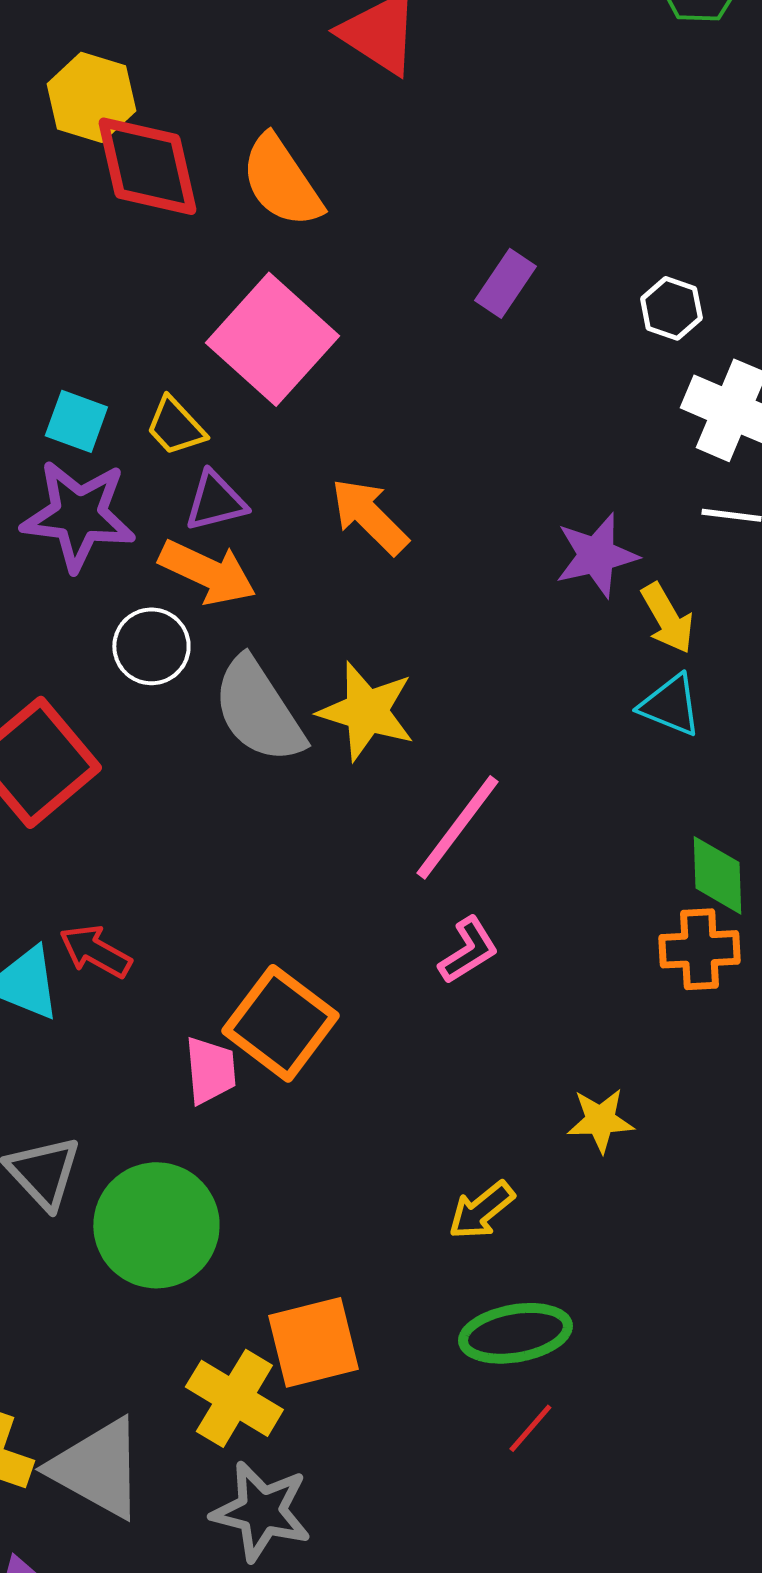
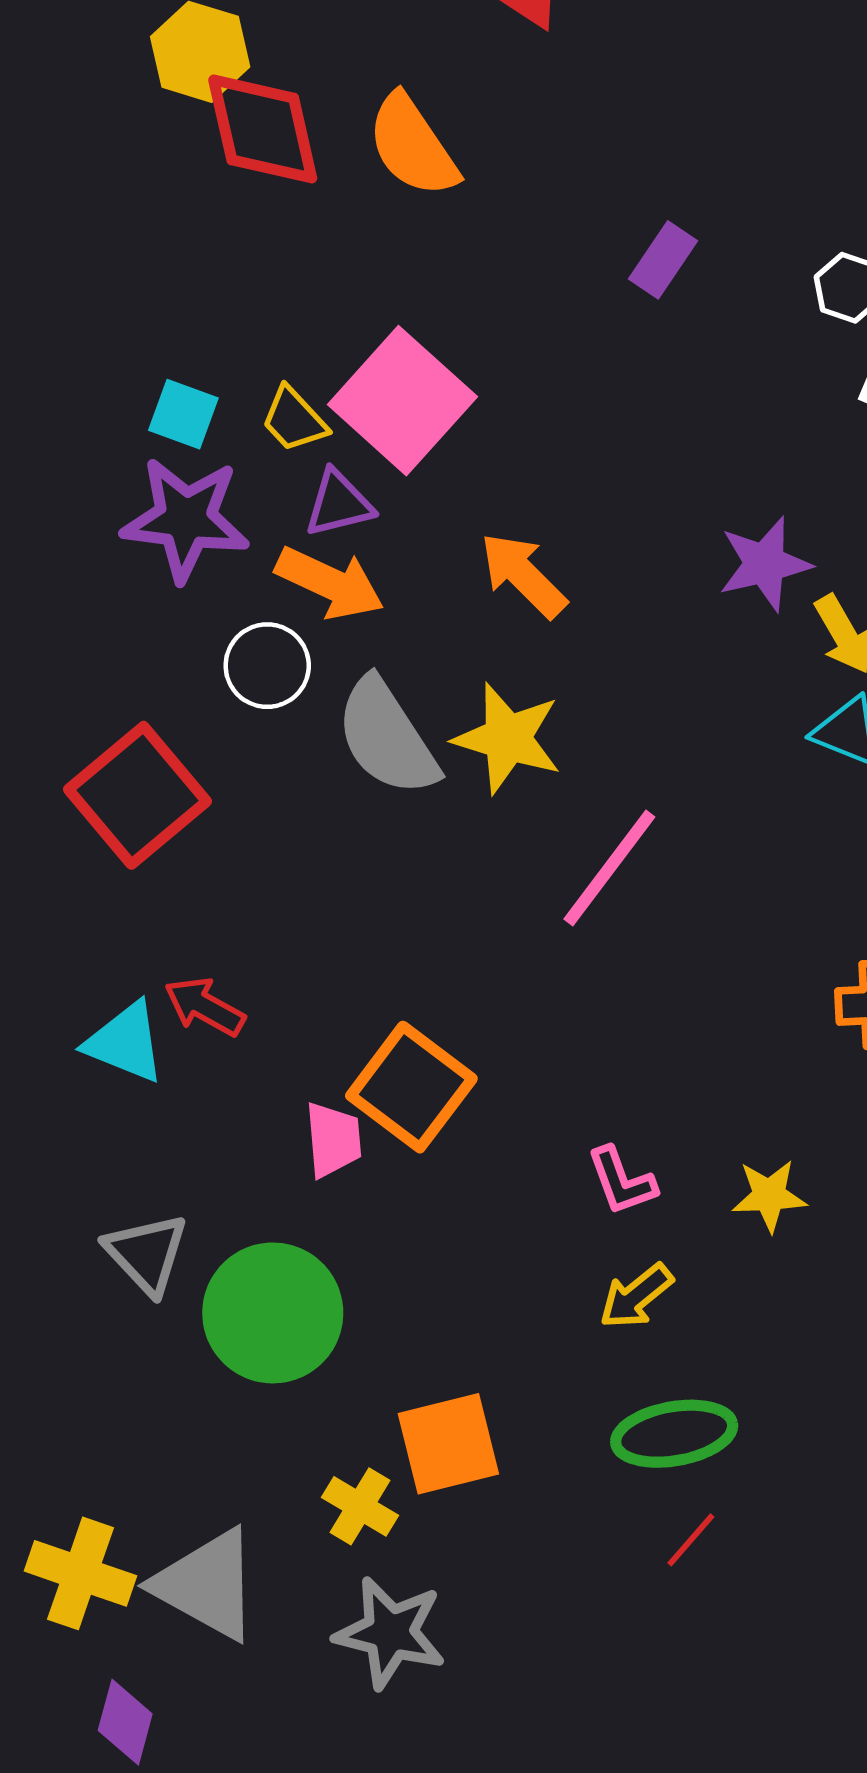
pink square: (272, 339) -> (402, 401), moved
orange arrow: (369, 516) -> (523, 575), moved
pink L-shape: (468, 950) -> (622, 1181), moved, turned 102
yellow cross: (234, 1398) -> (360, 1506), size x0.7

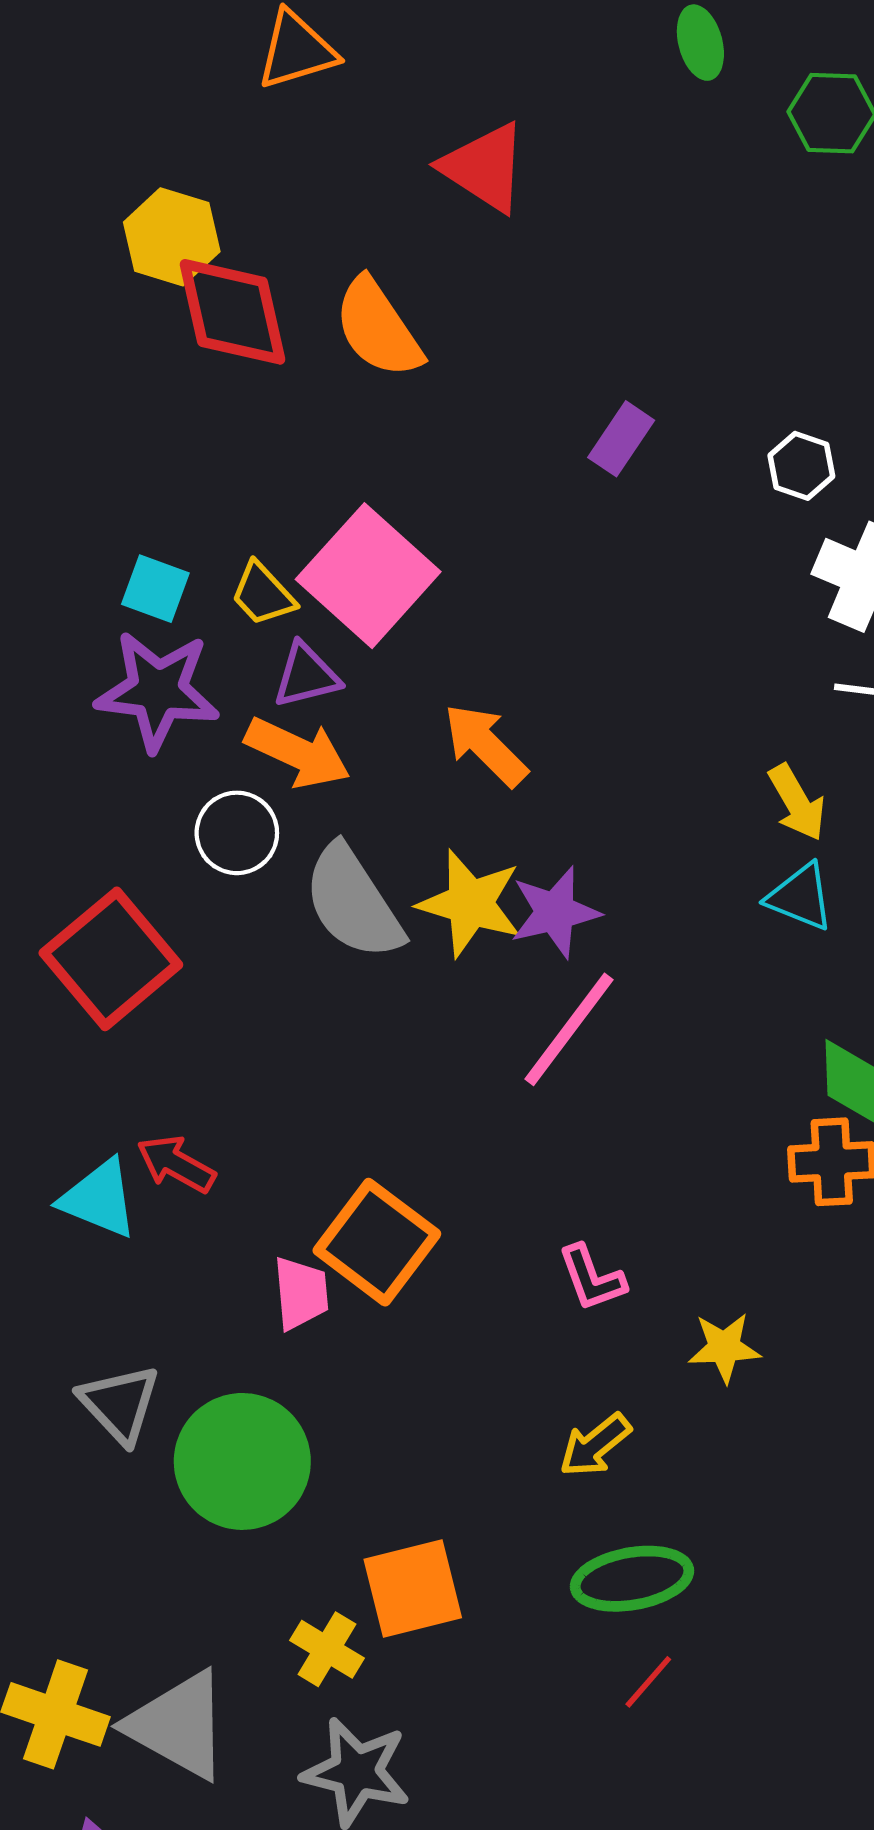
purple star: (765, 564) -> (555, 912), moved
pink L-shape: (622, 1181) -> (592, 1278), moved

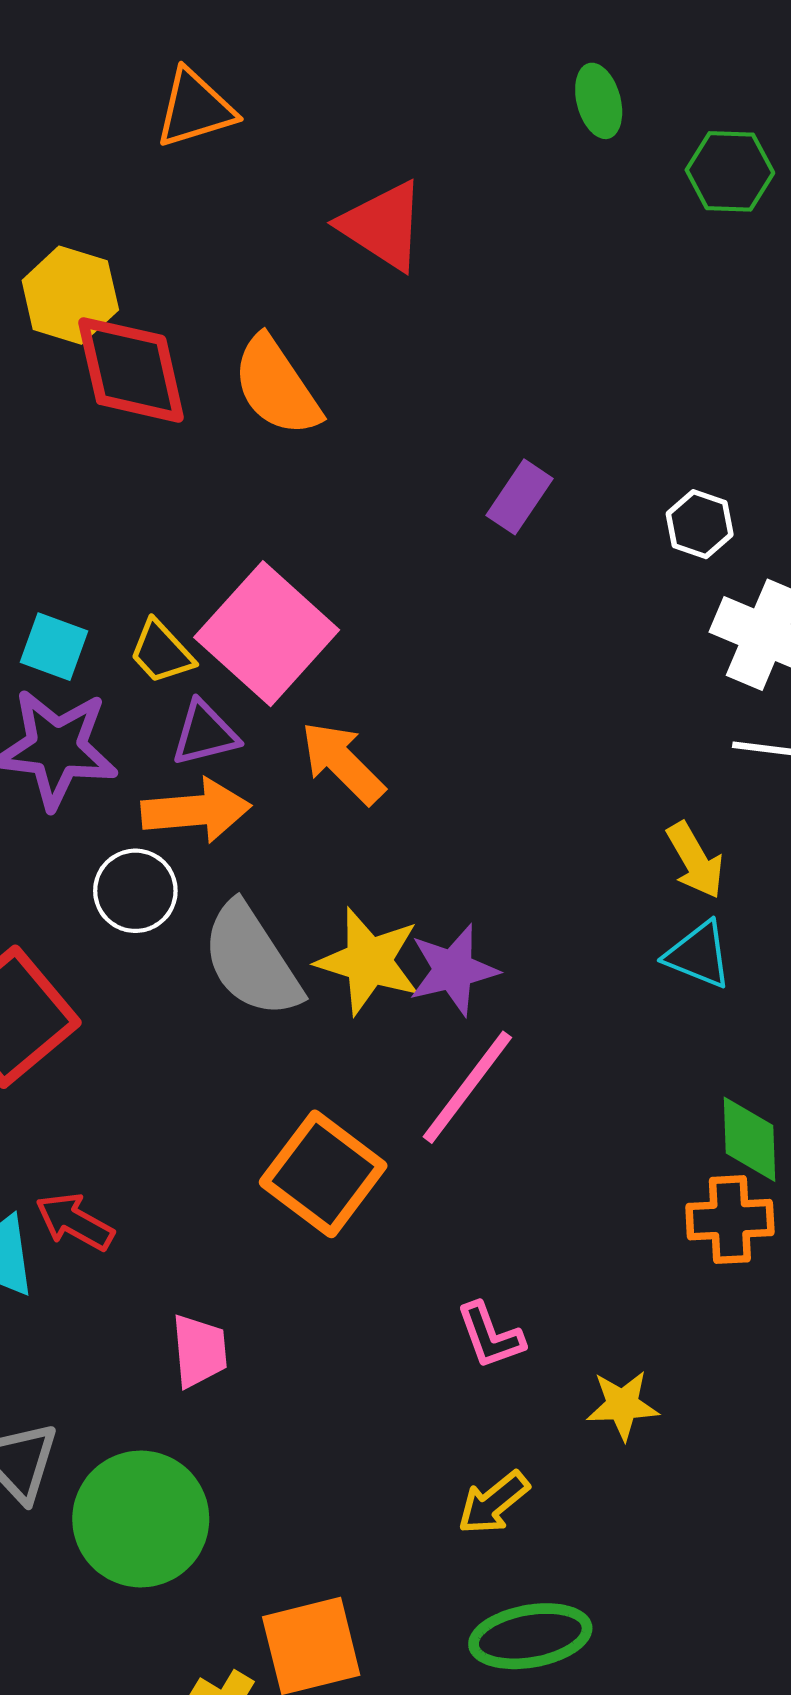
orange arrow: (485, 745) -> (343, 763), moved
orange arrow: (298, 753) -> (196, 810), turned -30
orange square: (377, 1242) -> (323, 1174), moved

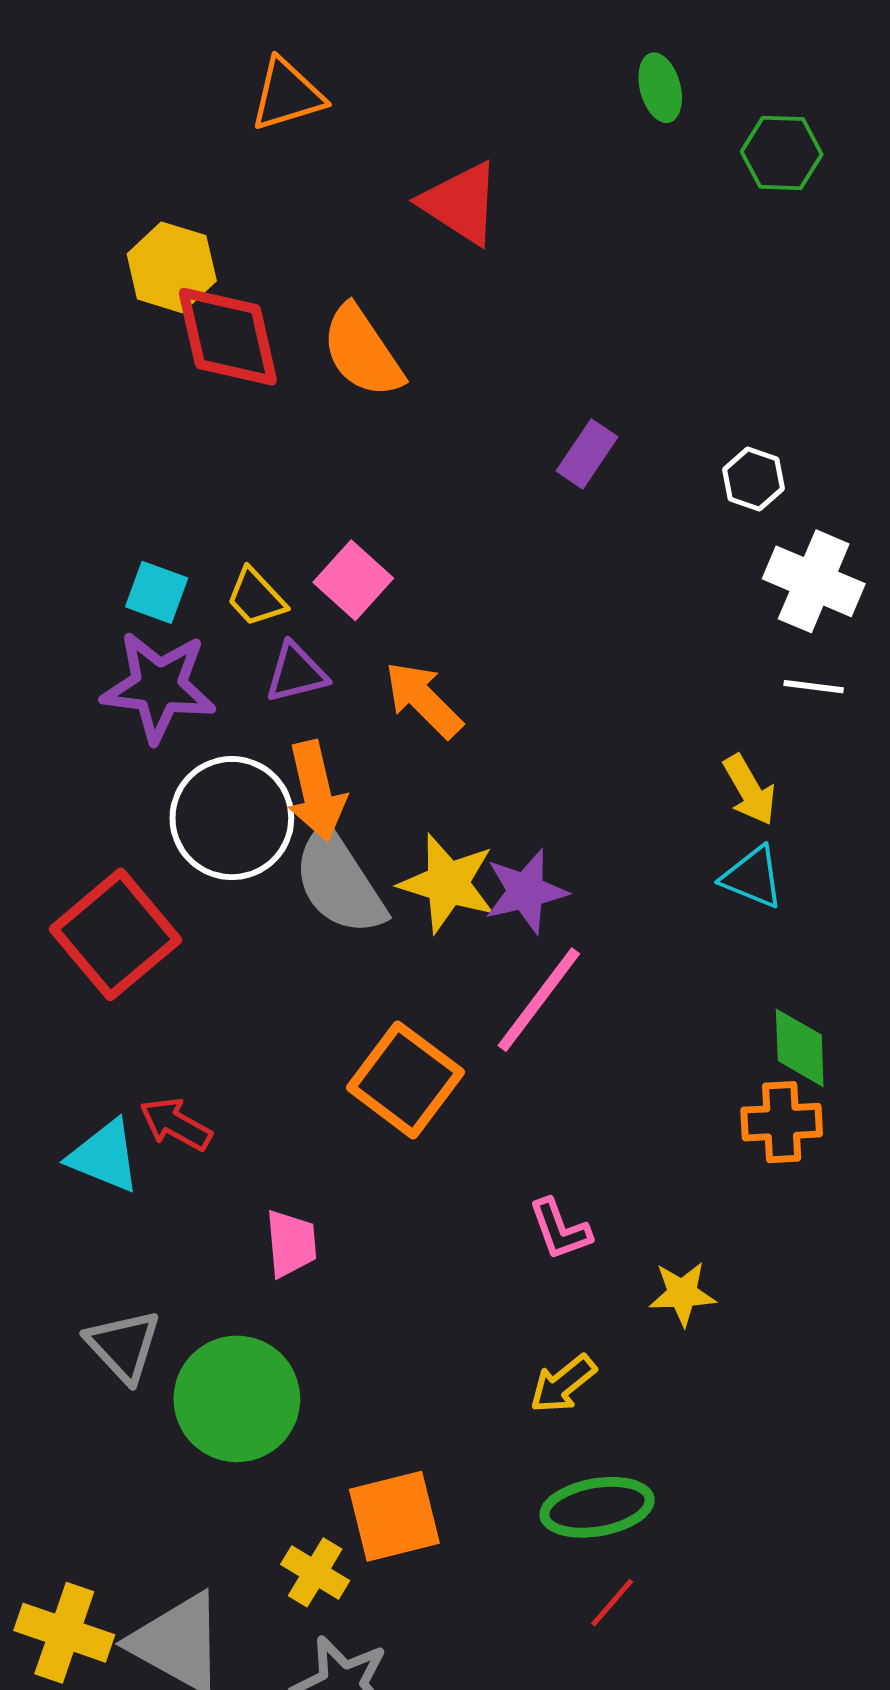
pink square: (267, 634) -> (353, 580), size x0.6
orange arrow: (196, 810) -> (316, 791), moved, turned 82
white circle: (135, 891) -> (232, 818), size x1.6

